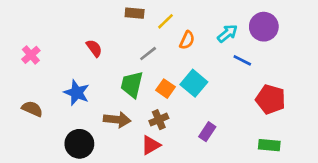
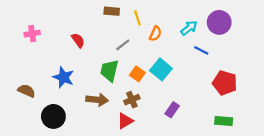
yellow line: (166, 21) -> (137, 18), turned -64
pink cross: (31, 55) -> (32, 34), moved, turned 32
black circle: (79, 144) -> (53, 116), moved

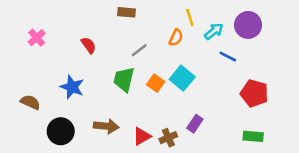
yellow line: (137, 18) -> (190, 17), moved
pink cross: (32, 34) -> (37, 38), turned -32
brown arrow: (97, 100) -> (106, 126), moved
brown cross: (132, 100) -> (168, 138), moved

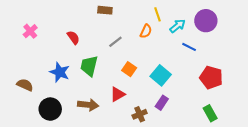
cyan square: (182, 78) -> (161, 75), moved
green trapezoid: (124, 79) -> (89, 66), moved
red triangle: (142, 136) -> (118, 94), moved
green rectangle: (253, 136) -> (210, 113), turned 56

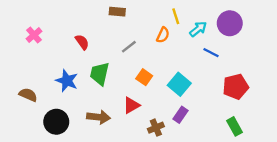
red pentagon: (211, 77) -> (236, 87), turned -30

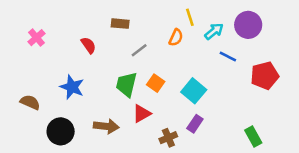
brown rectangle: (117, 12) -> (120, 24), moved
green trapezoid: (100, 74) -> (126, 84), moved
red pentagon: (236, 87) -> (265, 76), moved

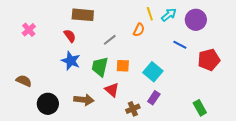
brown rectangle: (120, 24) -> (83, 15), moved, size x1.5
cyan arrow: (214, 31) -> (169, 15), moved
orange square: (156, 83) -> (123, 66), turned -32
blue star: (72, 87) -> (71, 61), moved
red triangle: (142, 114) -> (112, 90), turned -49

